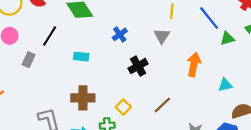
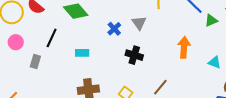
gray triangle: (162, 36) -> (139, 23), moved
black cross: (138, 66) -> (134, 55), turned -36
cyan triangle: (225, 85) -> (215, 62), turned 40

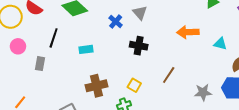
orange arrow: (184, 47) -> (188, 32), turned -90

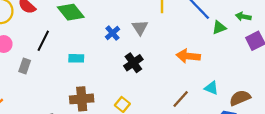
cyan triangle: (220, 44) -> (211, 88), moved
black cross: (139, 46) -> (133, 63), turned 36
brown line: (169, 75) -> (181, 99), moved

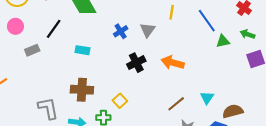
orange arrow: (188, 56) -> (173, 63), moved
gray rectangle: (25, 66) -> (32, 50), turned 40
cyan triangle: (211, 88) -> (207, 98), turned 32

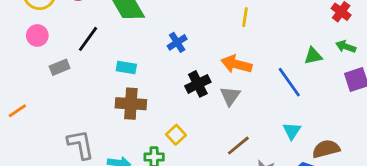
blue line: (207, 21) -> (289, 82), moved
gray triangle: (148, 30) -> (230, 96), moved
orange arrow: (173, 63) -> (236, 64), moved
brown cross: (82, 90) -> (131, 104), moved
brown line: (176, 104) -> (238, 146), moved

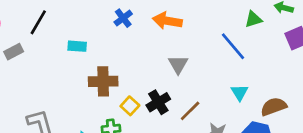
orange arrow: (236, 64) -> (167, 21), moved
black cross: (198, 84) -> (158, 102), moved
brown cross: (131, 104) -> (103, 81), moved

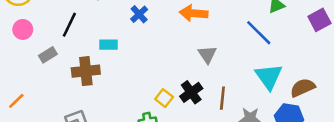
blue cross: (123, 18) -> (139, 14), moved
brown cross: (103, 81) -> (86, 71), moved
cyan triangle: (240, 92) -> (269, 77), size x1.6
brown line: (190, 111) -> (222, 98), turned -35

